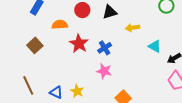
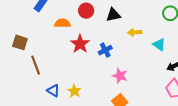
brown square: (35, 45) -> (20, 42), moved, turned -35
cyan triangle: (155, 46) -> (159, 45), moved
pink star: (104, 71) -> (120, 76), moved
brown line: (28, 85) -> (36, 65), moved

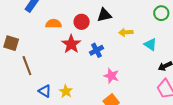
red circle: (86, 11) -> (82, 22), moved

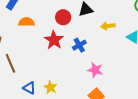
orange semicircle: (54, 24) -> (26, 22), moved

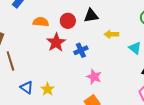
orange semicircle: (26, 22) -> (41, 22), moved

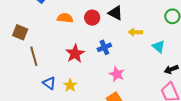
black triangle: (91, 16) -> (115, 13), turned 35
red star: (56, 42) -> (75, 54), moved

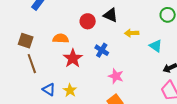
orange semicircle: (65, 18) -> (61, 38), moved
brown square: (20, 32) -> (26, 41), moved
blue cross: (104, 47) -> (102, 50), turned -32

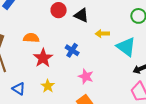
red circle: (88, 21) -> (59, 10), moved
cyan triangle: (156, 46) -> (126, 47), size x1.5
yellow star: (70, 90) -> (48, 86), moved

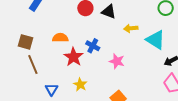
blue cross: (72, 50) -> (93, 46), moved
pink star: (86, 76) -> (117, 61), moved
blue triangle: (19, 89) -> (51, 89), turned 32

